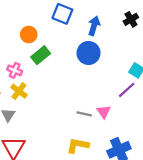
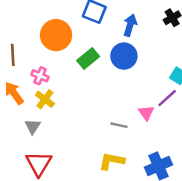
orange circle: (29, 35) -> (56, 35), size x1.6
green rectangle: (41, 55) -> (88, 59), moved
pink triangle: (104, 112) -> (146, 113), moved

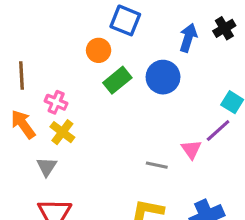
blue arrow: (130, 25) -> (188, 38), moved
orange circle: (56, 35) -> (99, 50), moved, size x0.6

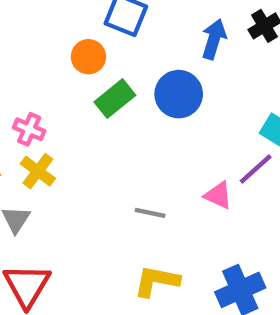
pink triangle: (191, 149) -> (218, 195), turned -30
gray line: (157, 165) -> (150, 213), moved

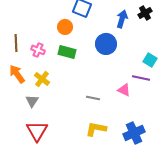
green rectangle: (115, 99) -> (67, 52), moved, turned 54
pink cross: (29, 129) -> (38, 50), moved
purple line: (256, 169) -> (141, 78), turned 54

